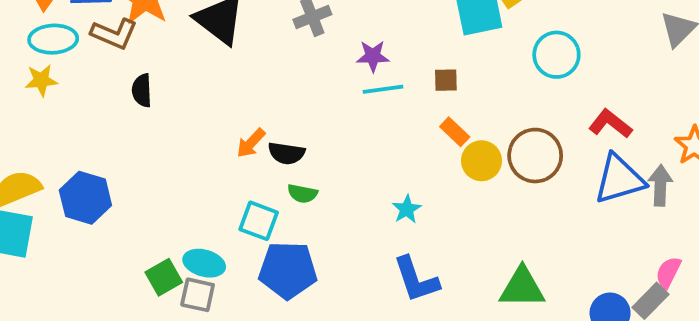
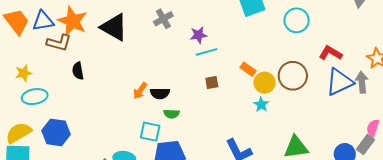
cyan ellipse: (53, 39) -> (35, 97), moved
brown square: (446, 80) -> (212, 82), moved
cyan star: (407, 209) -> (261, 104), moved

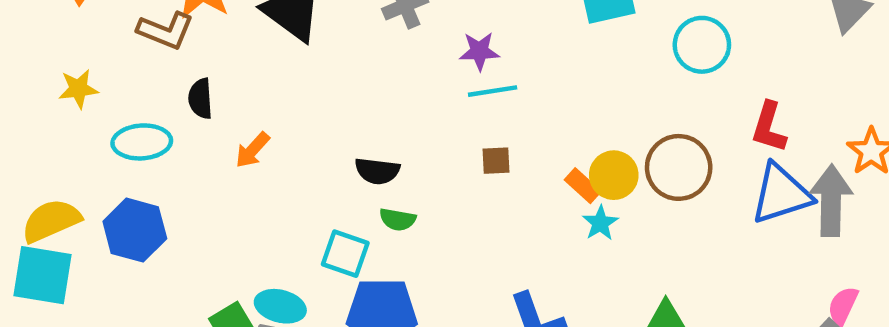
red L-shape: (331, 53) -> (769, 127), turned -110
orange rectangle: (248, 69) -> (583, 186), moved
gray arrow: (362, 82) -> (831, 201), size x1.4
orange arrow: (140, 91) -> (252, 150), moved
cyan ellipse: (35, 97) -> (142, 142), moved

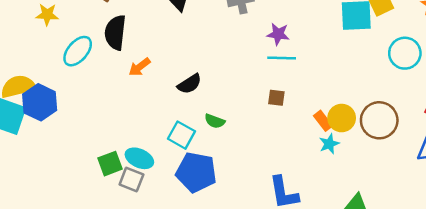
black semicircle: (200, 99) -> (115, 33), size x1.5
cyan ellipse: (142, 142) -> (78, 51), turned -56
black semicircle: (377, 171) -> (189, 84), moved, turned -50
blue hexagon: (135, 230) -> (40, 102), moved

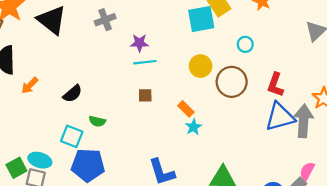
cyan circle: (405, 53) -> (245, 44), size x0.6
yellow circle: (342, 118) -> (201, 66), moved
brown circle: (379, 120) -> (232, 82), moved

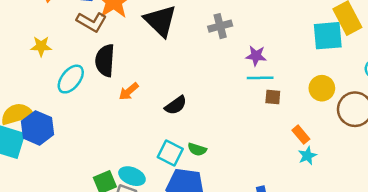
brown square: (145, 95) -> (273, 97), moved
green semicircle: (97, 121) -> (197, 149), moved

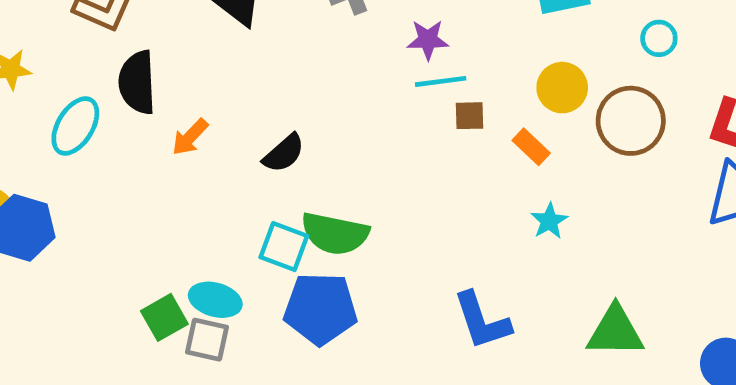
orange rectangle: (301, 135) -> (531, 147), moved
green semicircle: (197, 149) -> (335, 234), size x1.8

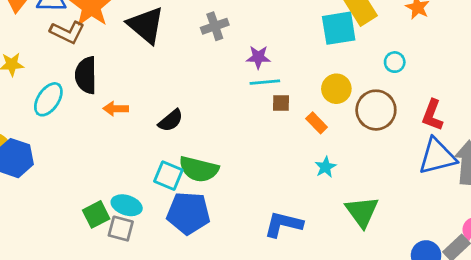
orange arrow: (190, 137) -> (116, 109), turned 45
blue L-shape: (482, 321) -> (283, 224), turned 120
green triangle: (615, 331) -> (362, 212), moved, turned 51

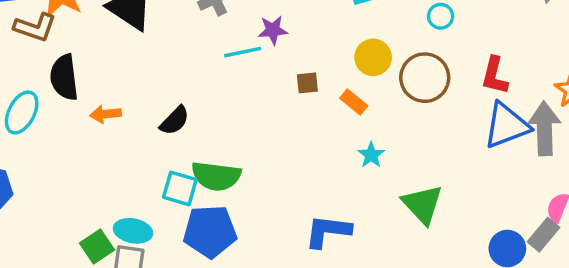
cyan line: (265, 82) -> (243, 52), moved

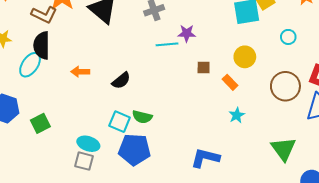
black semicircle: (64, 77) -> (42, 45), moved
brown circle: (425, 78) -> (285, 86), moved
green semicircle: (216, 176) -> (142, 117), size x0.7
green triangle: (422, 204) -> (283, 149), moved
green square: (97, 247) -> (40, 123), moved

